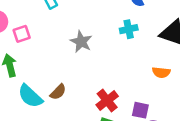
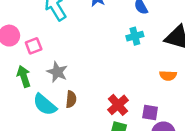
gray star: (81, 42) -> (57, 72), moved
brown semicircle: (58, 92) -> (71, 99), turned -35

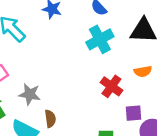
cyan cross: (135, 36) -> (100, 39), size x1.5
red cross: (118, 105) -> (111, 86), moved

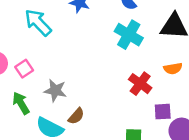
cyan cross: (100, 39) -> (129, 35), turned -32
brown semicircle: (50, 119) -> (76, 116), turned 48

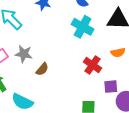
gray star: (55, 91) -> (24, 54), moved
brown semicircle: (76, 116) -> (42, 69), moved

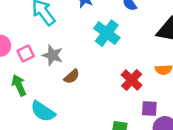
cyan cross: (83, 27) -> (107, 33), moved

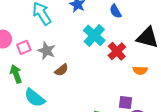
red cross: (132, 80) -> (117, 51), moved

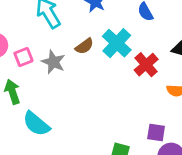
brown semicircle: (61, 70) -> (84, 46), moved

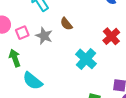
cyan cross: (117, 43) -> (86, 59), moved
brown semicircle: (84, 46) -> (66, 24), turned 88

